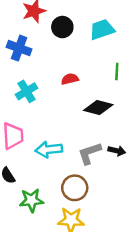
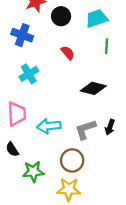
green line: (117, 72) -> (107, 46), moved
red semicircle: (70, 79) -> (68, 53), moved, turned 64
black arrow: (117, 151) -> (110, 127), turned 96

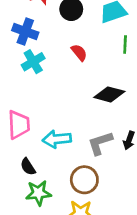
cyan cross: (29, 74) -> (33, 62), moved
black semicircle: (12, 149) -> (28, 167), moved

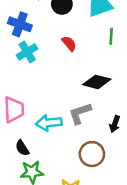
gray L-shape: (100, 143) -> (80, 113), moved
brown circle: (84, 180) -> (92, 154), moved

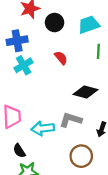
blue cross: (20, 24) -> (17, 41), turned -30
gray L-shape: (80, 113) -> (71, 120), turned 35

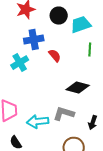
black circle: (55, 23) -> (59, 16), moved
blue cross: (17, 41) -> (34, 40), moved

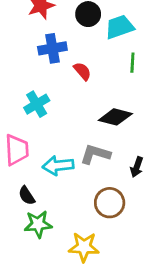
cyan cross: (20, 63) -> (37, 104), moved

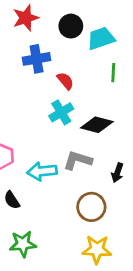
cyan cross: (37, 104) -> (61, 112), moved
green star: (38, 224) -> (23, 244), moved
yellow star: (84, 247) -> (97, 249), moved

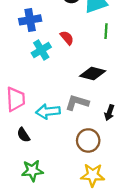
blue cross: (37, 59) -> (30, 20), moved
cyan cross: (61, 112) -> (41, 50), moved

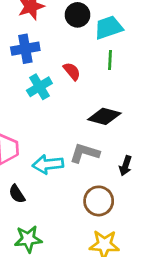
green line: (106, 31) -> (110, 60), moved

